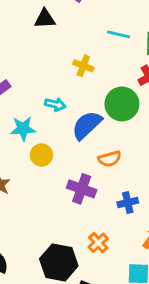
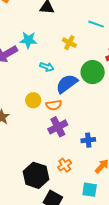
cyan star: (23, 129) -> (28, 40), moved
orange semicircle: (110, 159) -> (54, 105), moved
purple cross: (82, 189) -> (58, 127), turned 36

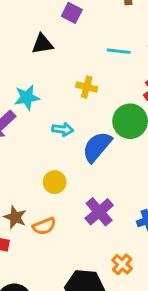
orange semicircle: (54, 105) -> (44, 226), moved

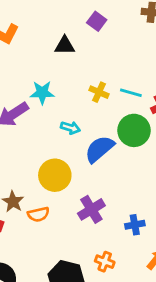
cyan line: (119, 51) -> (131, 93), moved
yellow circle: (55, 182) -> (55, 175), size x1.5
orange cross: (122, 264) -> (105, 262), turned -30

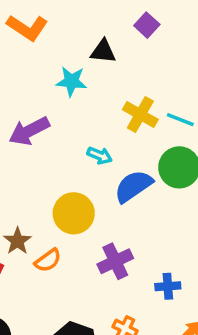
yellow cross: (99, 92) -> (140, 115), size x1.4
cyan star: (42, 93) -> (71, 81), moved
orange semicircle: (38, 214) -> (48, 260), turned -30

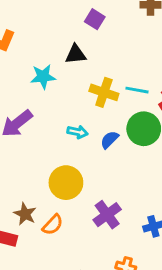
black triangle: (103, 51) -> (76, 54), moved
blue semicircle: (133, 186) -> (109, 140), moved, size x0.6

